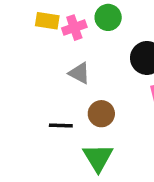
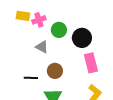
green circle: (108, 17) -> (59, 30), moved

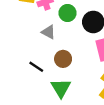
black line: (31, 78) -> (36, 67), turned 32

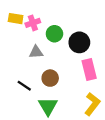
gray triangle: (48, 32) -> (36, 52), turned -32

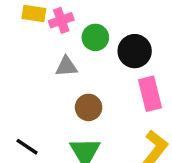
black line: (24, 86) -> (27, 147), moved

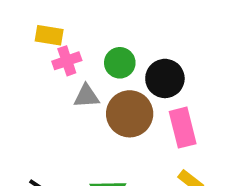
pink cross: (61, 20) -> (67, 61), moved
brown circle: (89, 107) -> (130, 114), moved, size x1.5

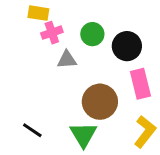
brown circle: (130, 114) -> (100, 102), moved

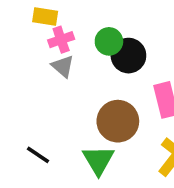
black circle: (127, 46) -> (128, 56), moved
gray triangle: (67, 60) -> (63, 66), moved, turned 45

